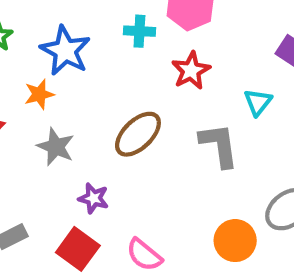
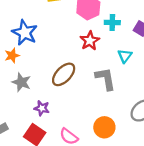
cyan cross: (139, 31) -> (112, 22), moved
orange circle: (235, 241) -> (104, 127), moved

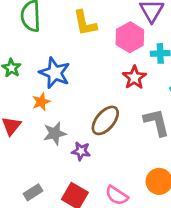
gray star: (21, 82) -> (55, 133), turned -30
purple star: (42, 108) -> (81, 151), moved

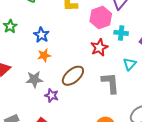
blue star: (55, 73) -> (41, 35), size x0.7
orange star: (41, 102) -> (44, 55), moved

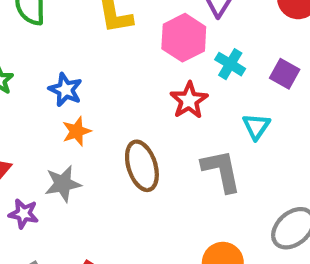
cyan cross: (121, 33) -> (230, 64), turned 32
brown ellipse: (73, 76) -> (142, 166), turned -60
purple star: (52, 95) -> (24, 214), moved

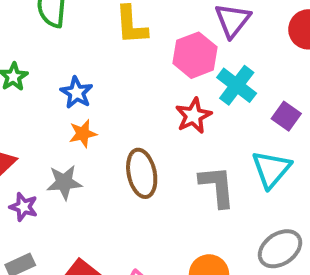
cyan cross: (230, 64) -> (237, 85), size x1.4
purple square: (285, 74) -> (286, 116), moved
cyan triangle: (256, 126) -> (271, 169), moved, size x1.5

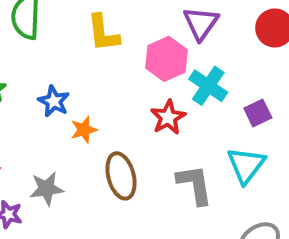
purple square: (286, 116) -> (258, 113), turned 32
orange star: (83, 134) -> (84, 130), moved

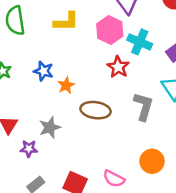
yellow L-shape: (103, 33) -> (66, 22), turned -72
brown ellipse: (121, 176) -> (96, 110), turned -56
gray L-shape: (195, 185) -> (143, 106), turned 36

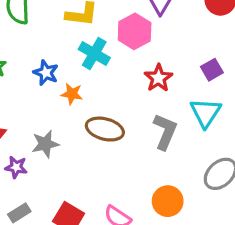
cyan cross: (140, 42) -> (94, 53), moved
red star: (118, 67) -> (158, 78), moved
orange star: (66, 85) -> (72, 94), turned 30

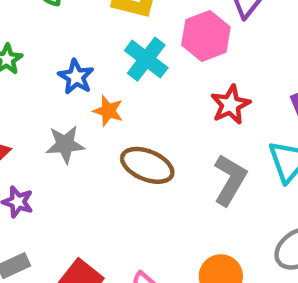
gray star: (45, 144) -> (65, 144), moved

